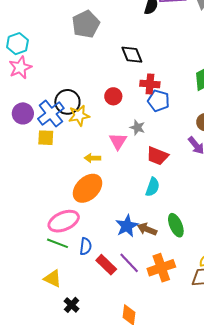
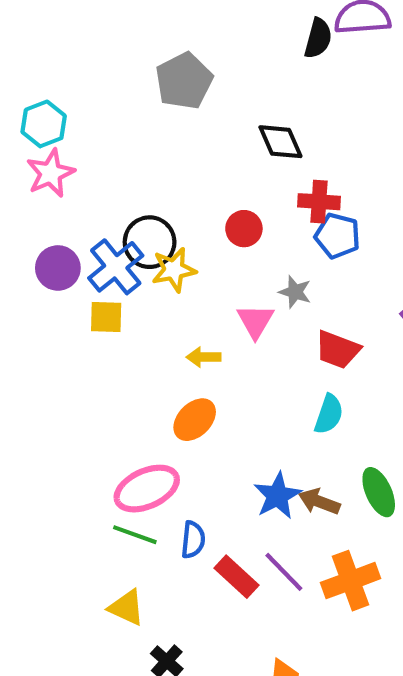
orange ellipse: (88, 188) -> (195, 420), size x0.7

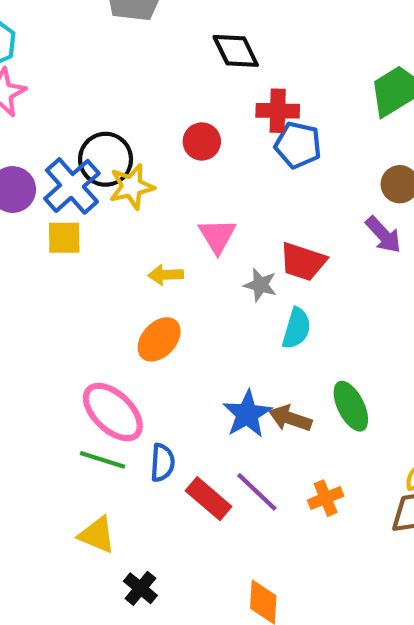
gray star: (295, 292) -> (260, 285), moved
pink ellipse: (147, 489) -> (113, 412), turned 70
orange cross: (351, 581) -> (326, 498), size x0.6

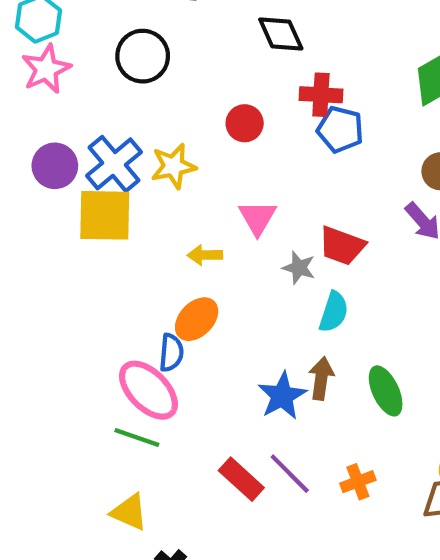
black circle: (106, 159) -> (143, 56), moved
yellow square: (64, 238) -> (105, 215), size x1.6
brown arrow: (290, 418) -> (321, 378), moved, turned 78
blue semicircle: (162, 463) -> (171, 353), moved

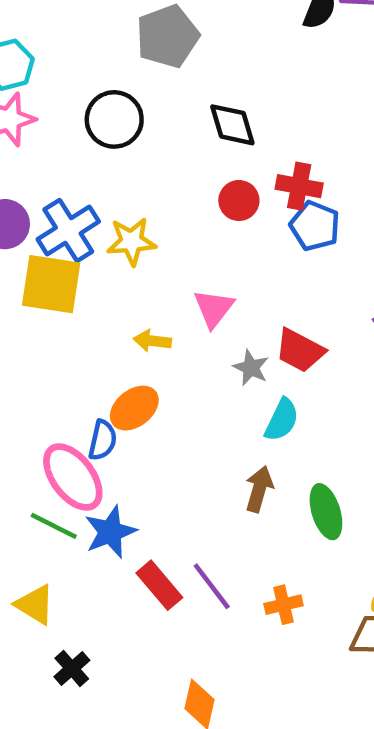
black diamond: (281, 34) -> (232, 125), moved
red circle: (245, 123) -> (239, 200), moved
blue star: (282, 396) -> (110, 532), moved

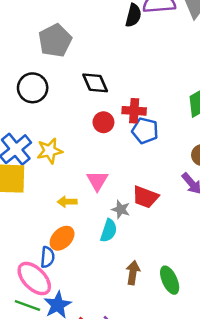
cyan semicircle: (282, 420) -> (109, 231), moved

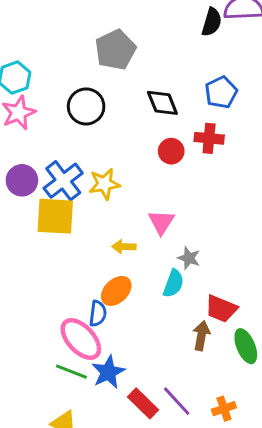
blue pentagon: (145, 131) -> (221, 92), moved, turned 30
red trapezoid: (145, 197) -> (221, 309), moved

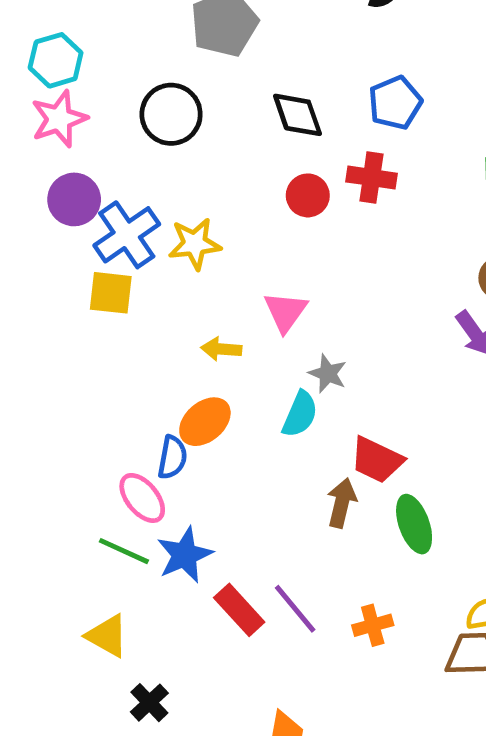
purple circle: (22, 180) -> (74, 199), moved
yellow square: (55, 216) -> (111, 293), size x0.7
pink ellipse: (81, 339) -> (142, 498), size x0.7

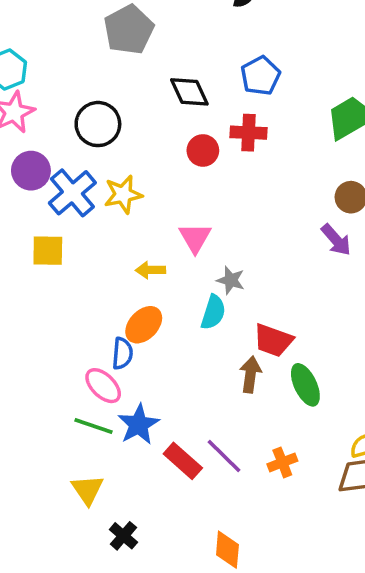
black circle: (171, 114) -> (98, 124), moved
yellow square: (111, 293) -> (48, 251), moved
yellow triangle: (107, 636) -> (87, 490), turned 32

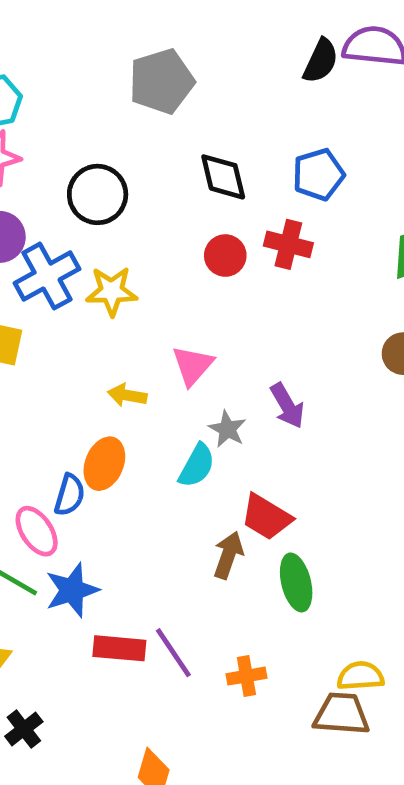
purple arrow: (336, 240) -> (287, 406), moved
orange ellipse: (144, 325) -> (104, 464), turned -33
red rectangle: (183, 461) -> (119, 648), turned -48

